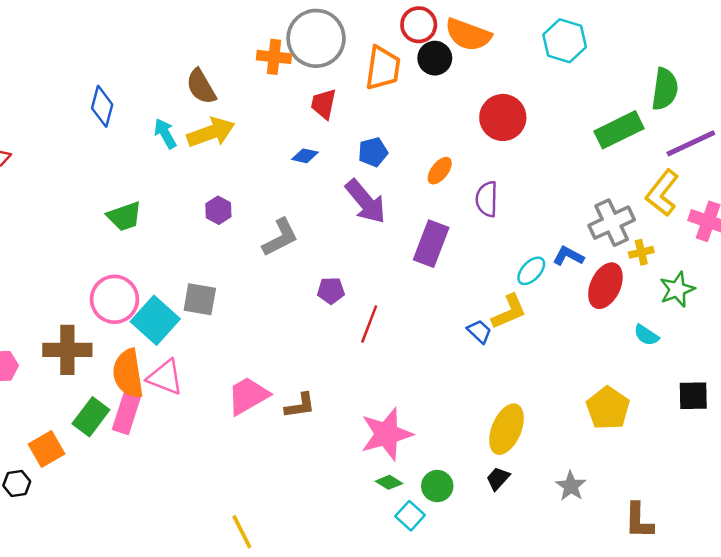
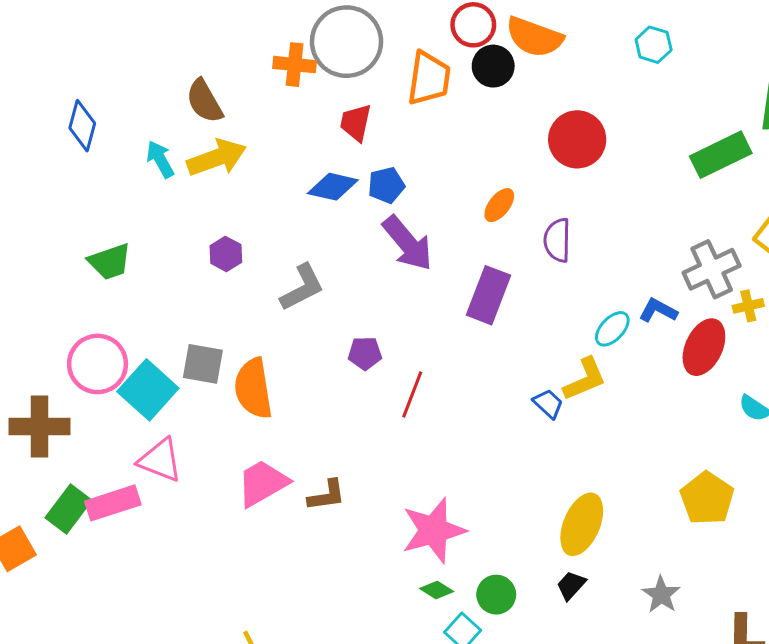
cyan hexagon: (565, 41) -> (654, 45), size x0.7
blue pentagon: (373, 152) -> (386, 185), moved
blue diamond: (305, 156) -> (333, 187), size x1.5
orange semicircle: (128, 373) -> (253, 388), moved
pink rectangle: (127, 412) -> (113, 503), turned 54

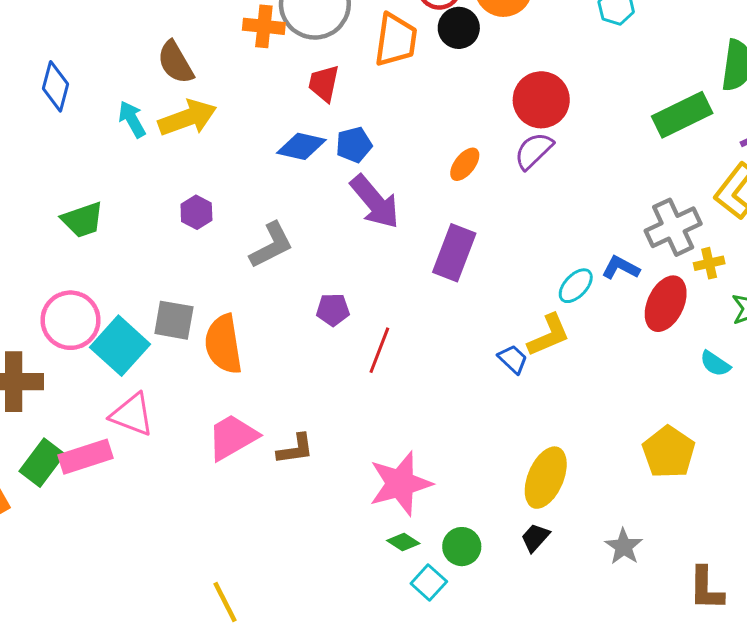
purple semicircle: (557, 240) -> (534, 151), moved, turned 45

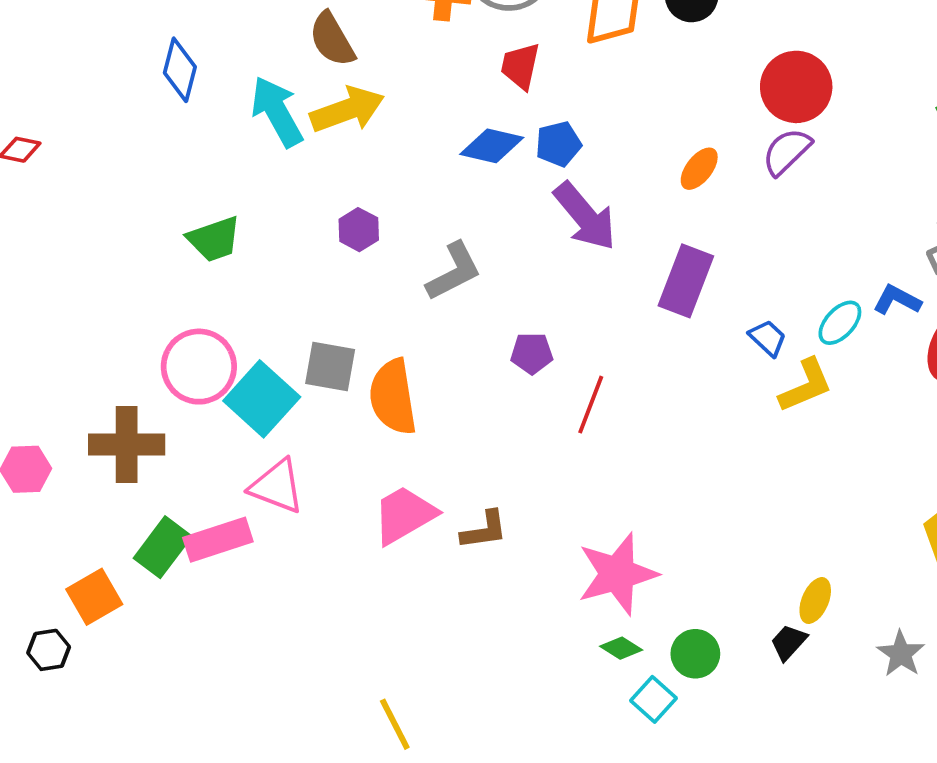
cyan arrow: (132, 119) -> (277, 112), size x1.5
blue trapezoid: (513, 359) -> (768, 338), moved
yellow ellipse: (546, 478) -> (815, 601), moved, size x0.6

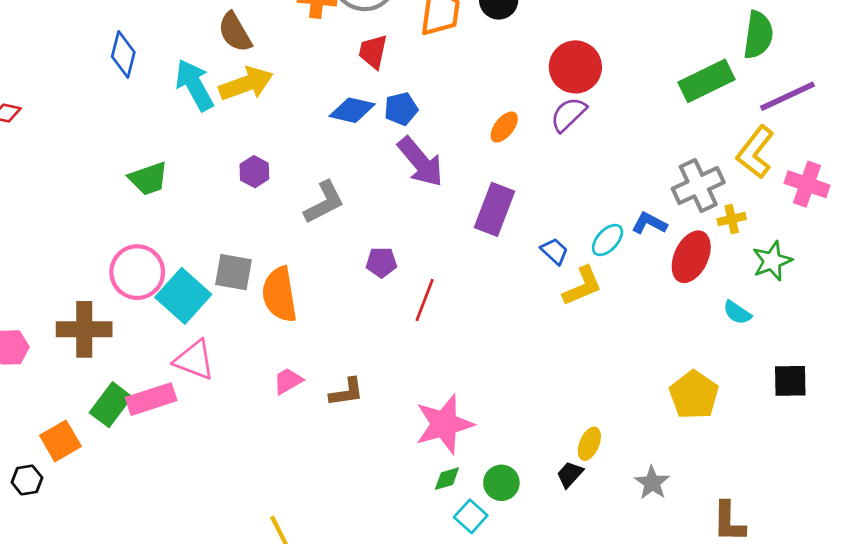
pink trapezoid: (404, 515) -> (288, 381), size x0.6
green diamond: (621, 648) -> (447, 479), turned -48

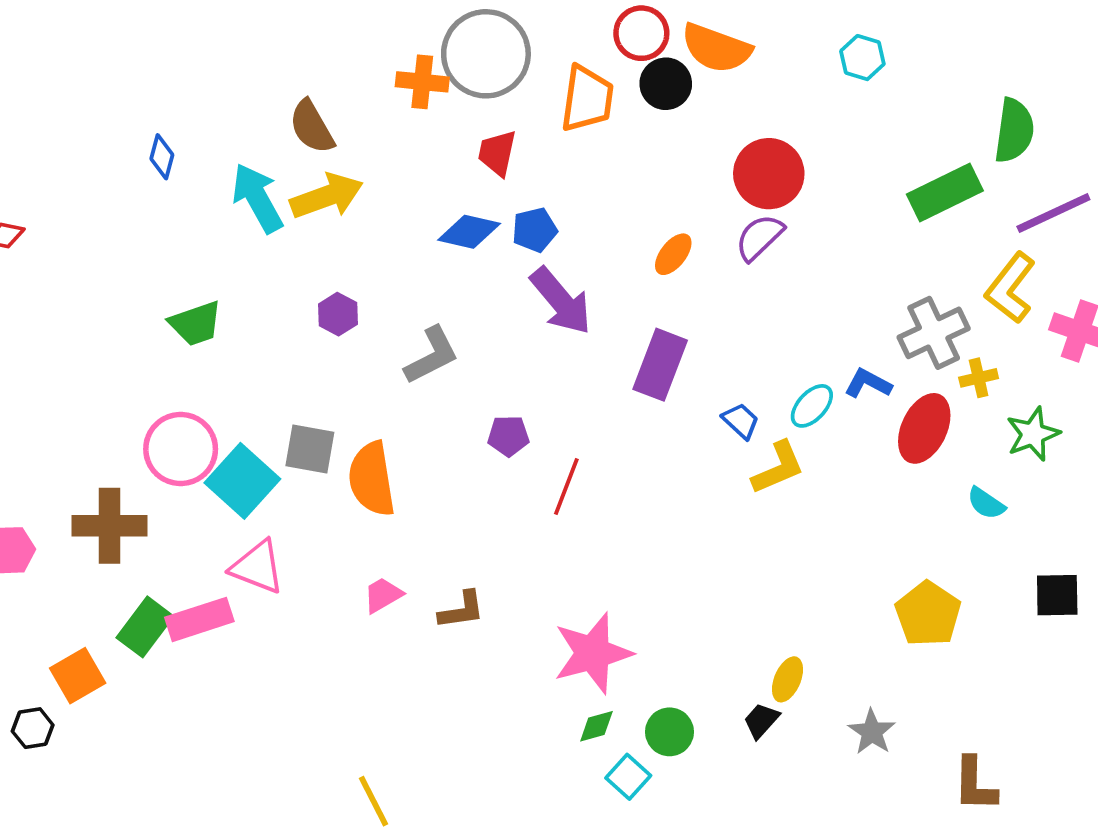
blue diamond: (123, 54) -> (162, 157), size x0.7

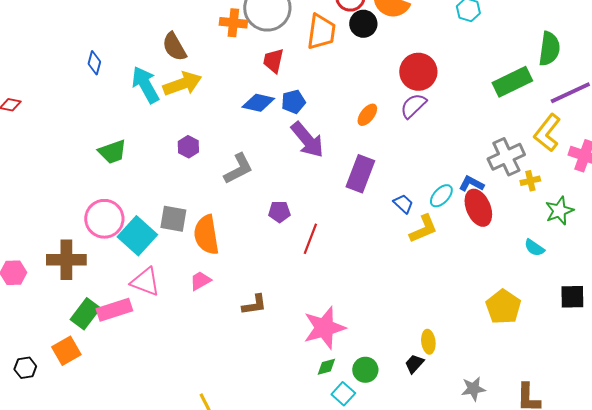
red ellipse: (924, 428) -> (478, 208), moved, turned -48
pink trapezoid: (383, 595) -> (200, 281), moved
orange square: (78, 676) -> (66, 351), moved
yellow ellipse: (788, 679) -> (428, 342), turned -30
gray star: (872, 732) -> (473, 389), moved, turned 30

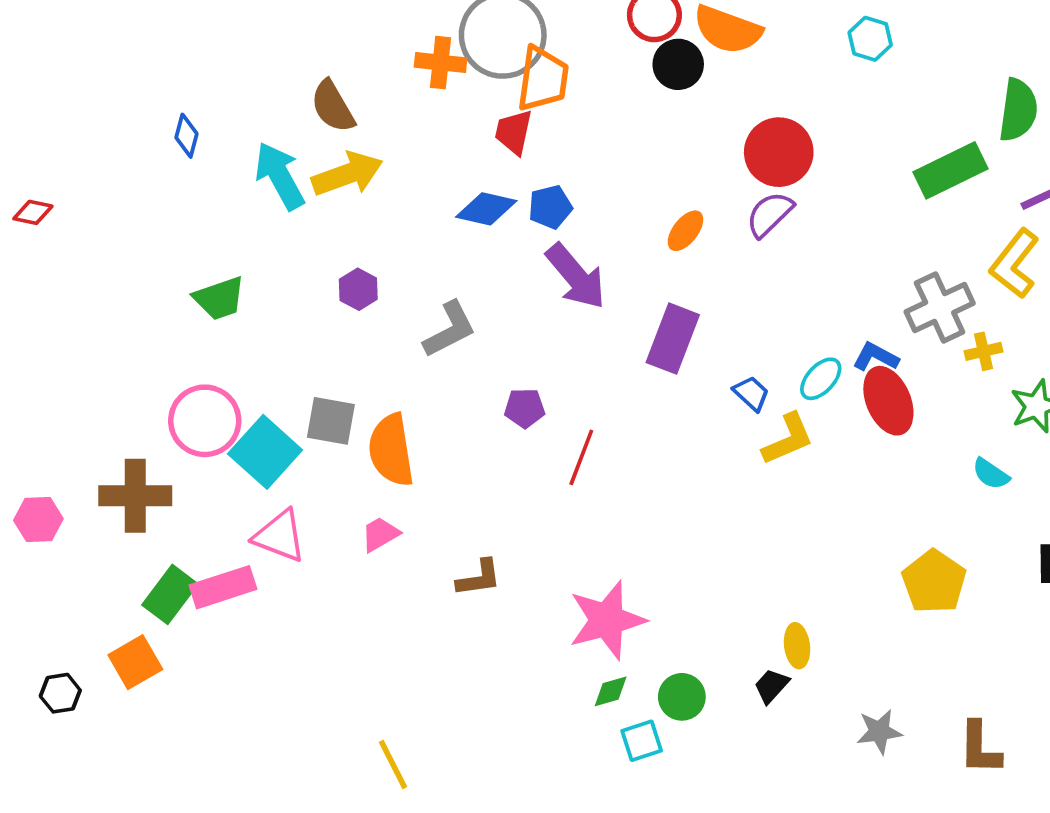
orange trapezoid: (321, 32) -> (543, 79), moved
cyan square: (343, 394) -> (642, 741), turned 30

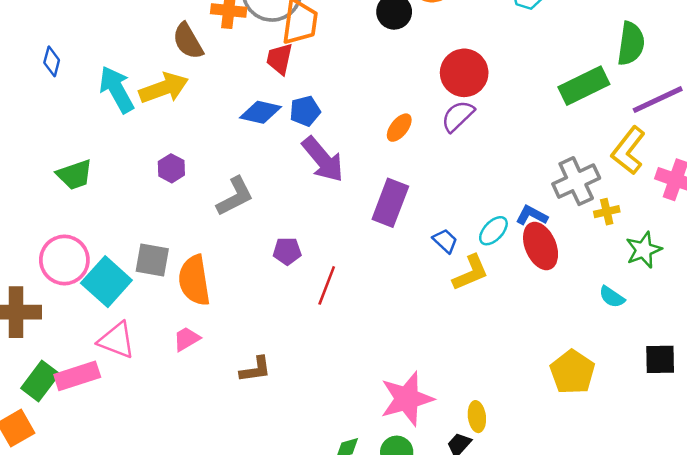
brown semicircle: (333, 106) -> (188, 41), moved
pink star: (607, 620) -> (407, 399), moved

